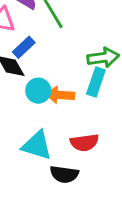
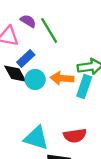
cyan circle: (38, 91) -> (35, 79), moved
orange arrow: (60, 95) -> (62, 78), moved

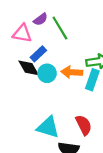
purple semicircle: (28, 21) -> (41, 19), turned 112
red semicircle: (75, 136) -> (84, 125), turned -108

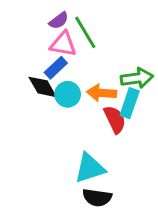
pink triangle: (22, 33) -> (63, 44), moved
red semicircle: (84, 125) -> (115, 119), moved
cyan triangle: (48, 127) -> (90, 168), moved, turned -35

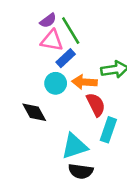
blue rectangle: (56, 68) -> (66, 58), moved
black diamond: (43, 87) -> (34, 112), moved
cyan rectangle: (130, 103) -> (108, 130), moved

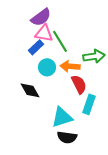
purple semicircle: (48, 20) -> (41, 17), size x1.5
green line: (71, 31) -> (60, 41), moved
blue rectangle: (66, 58) -> (36, 47), moved

